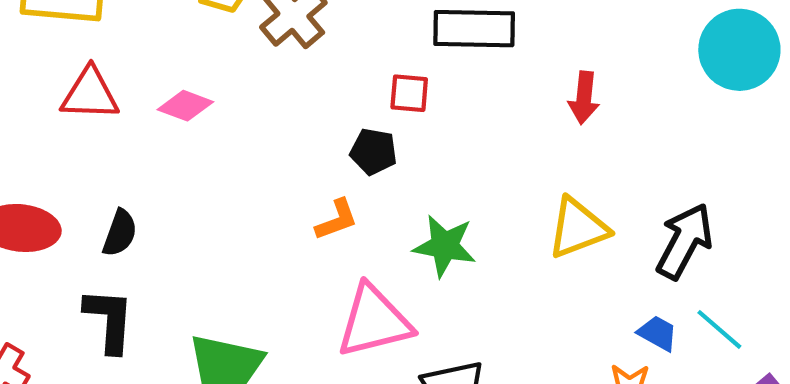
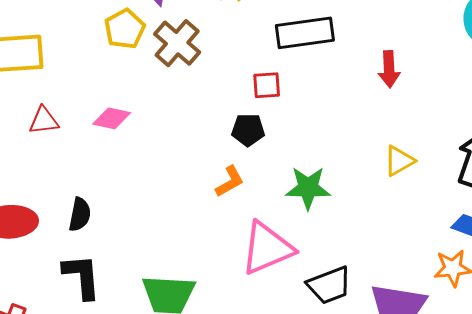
red triangle: (90, 94) -> (44, 121), size x0.7
yellow triangle: (578, 228) -> (399, 161), size x0.7

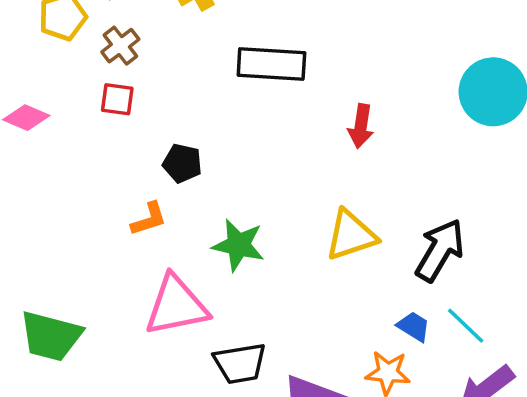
brown cross: (177, 43) -> (120, 46), size x0.7
red square: (267, 85) -> (117, 99), moved
yellow triangle: (399, 161) -> (351, 235), size x1.4

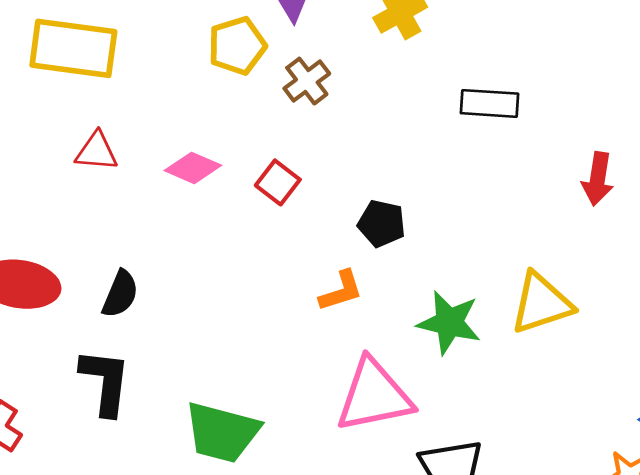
black rectangle: (271, 64) -> (490, 103), size x0.7
red square: (117, 99) -> (278, 182), moved, turned 30
yellow triangle: (351, 235) -> (541, 303), moved

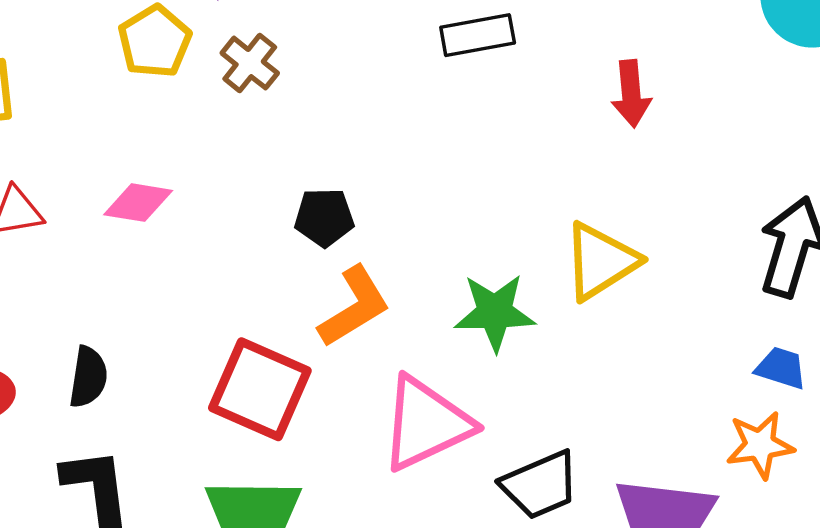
red square: (278, 182) -> (260, 389), moved, size x1.8
black pentagon: (382, 224) -> (324, 217), moved
orange L-shape: (341, 291) -> (354, 307), size x1.4

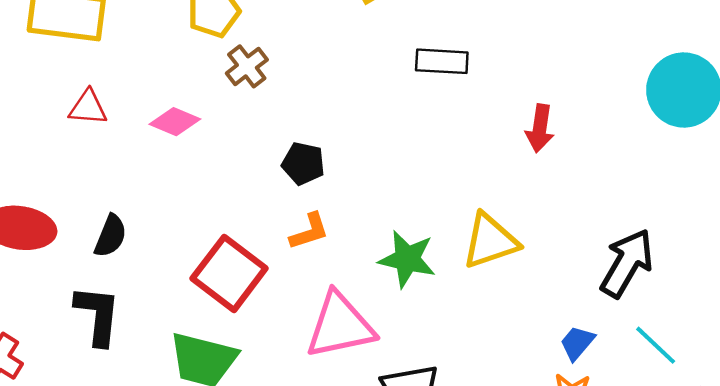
brown cross: (250, 63) -> (247, 66), moved
orange L-shape: (354, 307) -> (309, 231), size x0.7
blue trapezoid: (781, 368) -> (577, 343), moved, turned -81

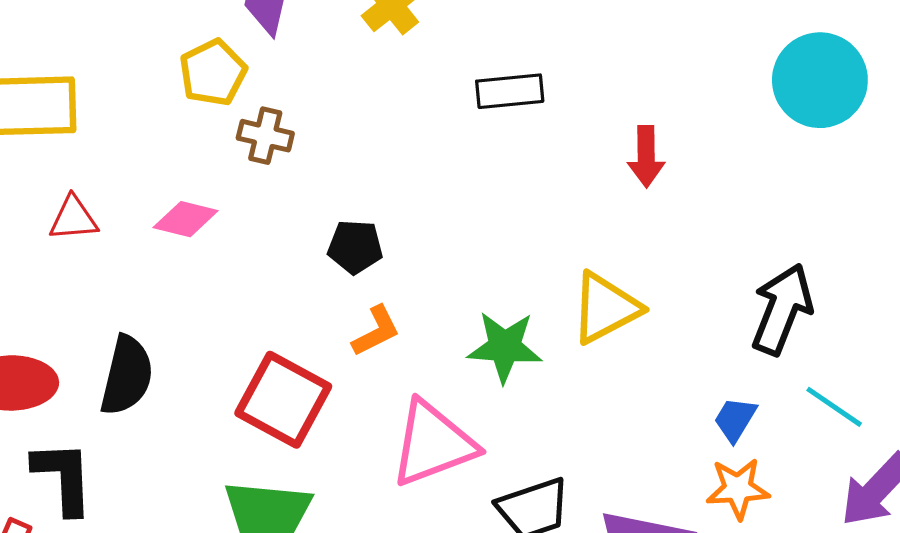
brown cross: (247, 66) -> (265, 136), turned -30
black semicircle: (110, 236) -> (127, 376), size x1.4
black L-shape: (98, 315) -> (63, 477), moved

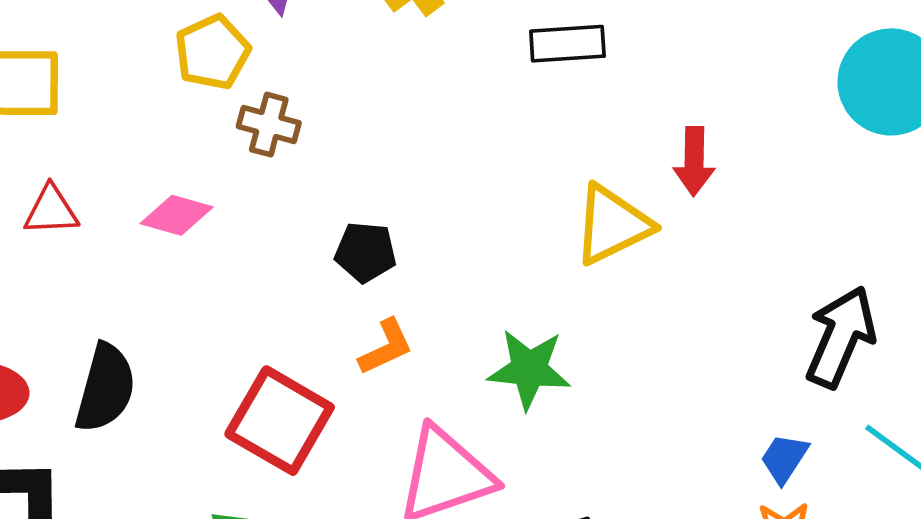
black rectangle: (510, 91) -> (567, 44), moved
yellow triangle: (606, 308) -> (612, 225), moved

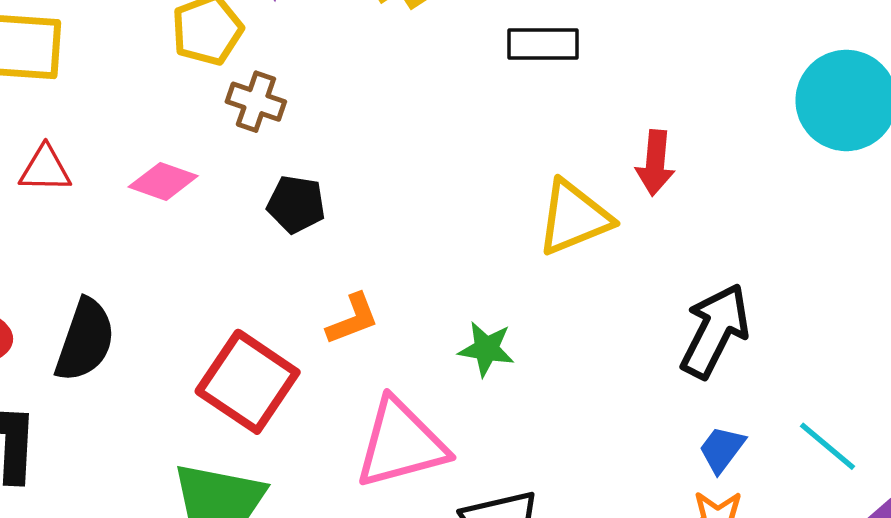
black pentagon: (365, 252) -> (296, 204), moved
black arrow: (841, 337) -> (715, 331), moved
green star: (529, 369) -> (486, 349), size x0.7

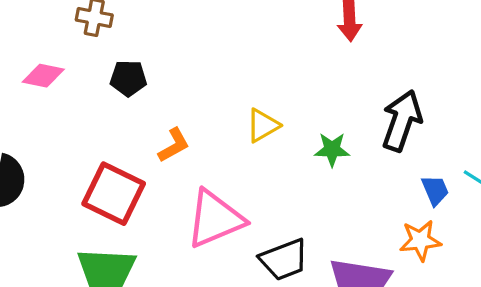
yellow triangle: (574, 218) -> (263, 125), moved, size x0.7
green star: (486, 349) -> (332, 150), moved
blue trapezoid: (722, 449) -> (435, 190), moved, turned 128

